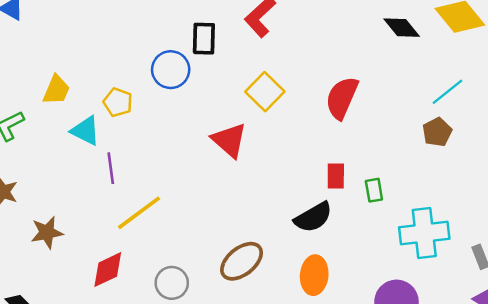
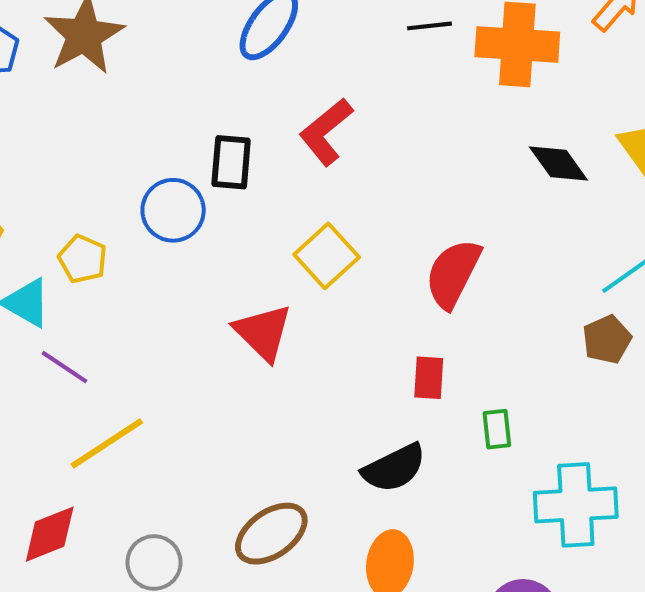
purple line: (111, 168) -> (64, 367), turned -52
red rectangle: (336, 176) -> (429, 378), moved

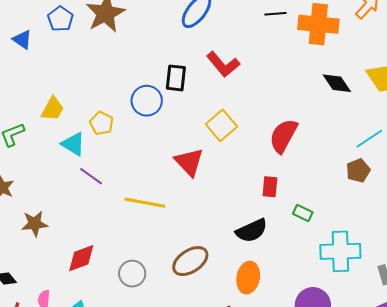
red L-shape: (326, 132) -> (223, 64), turned -92
green rectangle: (497, 429) -> (303, 213), turned -60
yellow line: (107, 443) -> (145, 203), moved, turned 42

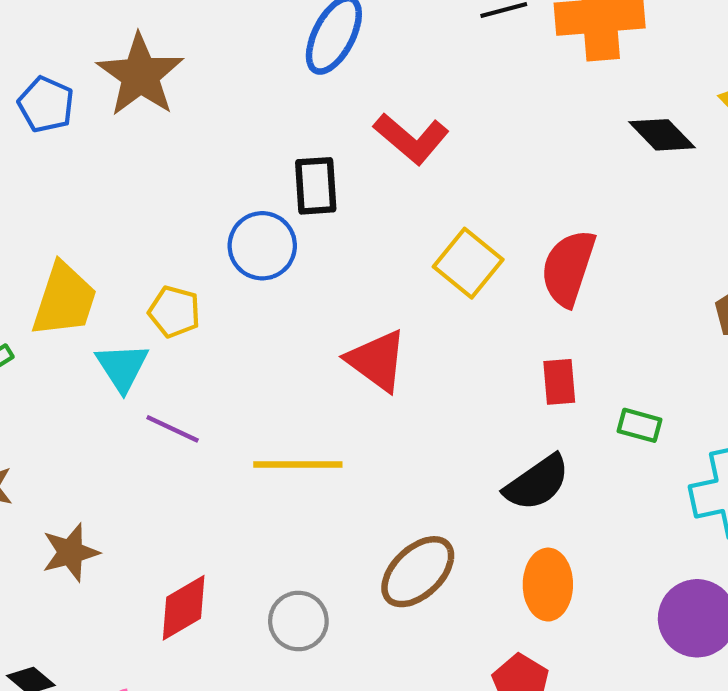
yellow trapezoid: (53, 109) -> (64, 300), size x1.4
yellow square: (221, 125) -> (468, 263), moved
cyan triangle: (73, 144) -> (122, 367), turned 36

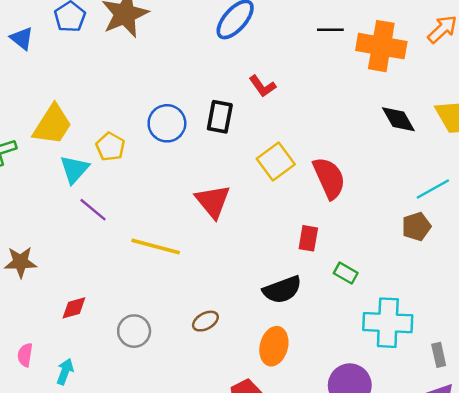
red L-shape: (411, 138) -> (262, 86), size x0.7
black rectangle: (316, 186) -> (220, 117), moved
red semicircle: (568, 268) -> (329, 178), turned 123
brown ellipse: (418, 572) -> (205, 321), size x0.6
red diamond: (184, 608) -> (74, 308), size x0.7

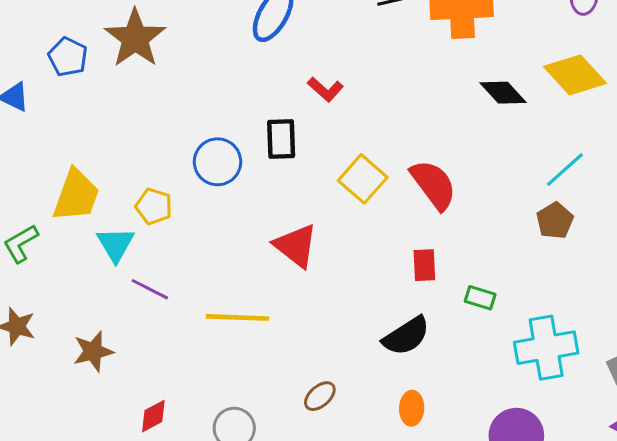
brown star: (21, 262) -> (93, 351), moved
orange ellipse: (274, 346) -> (412, 408), size x0.7

